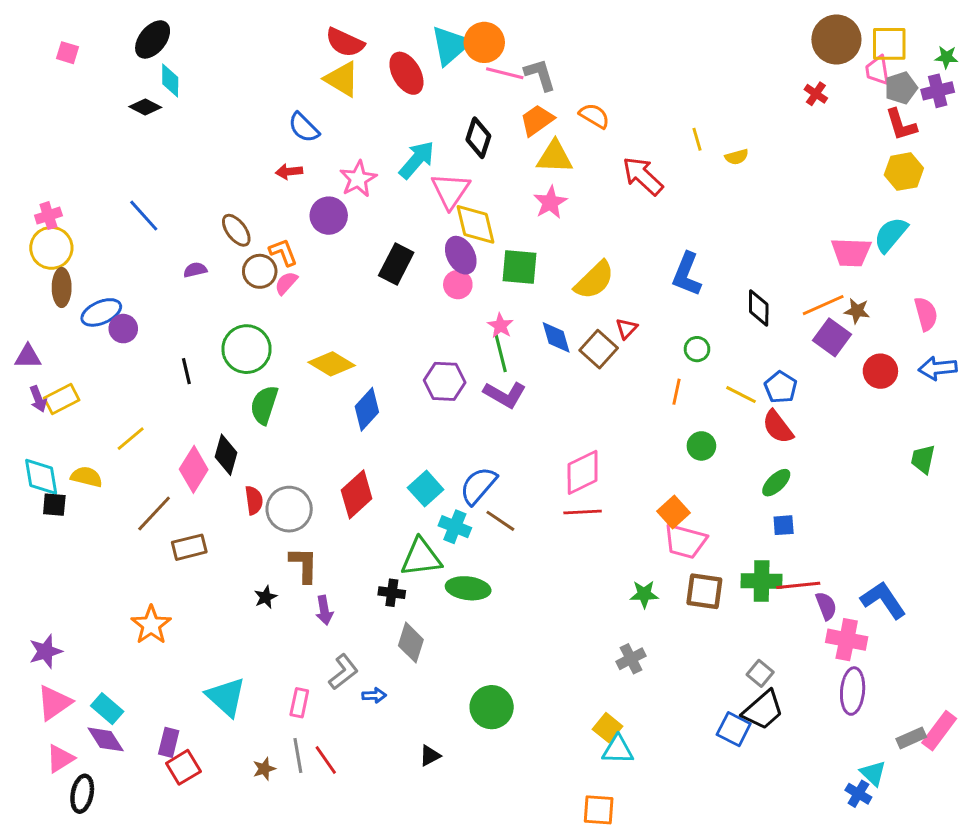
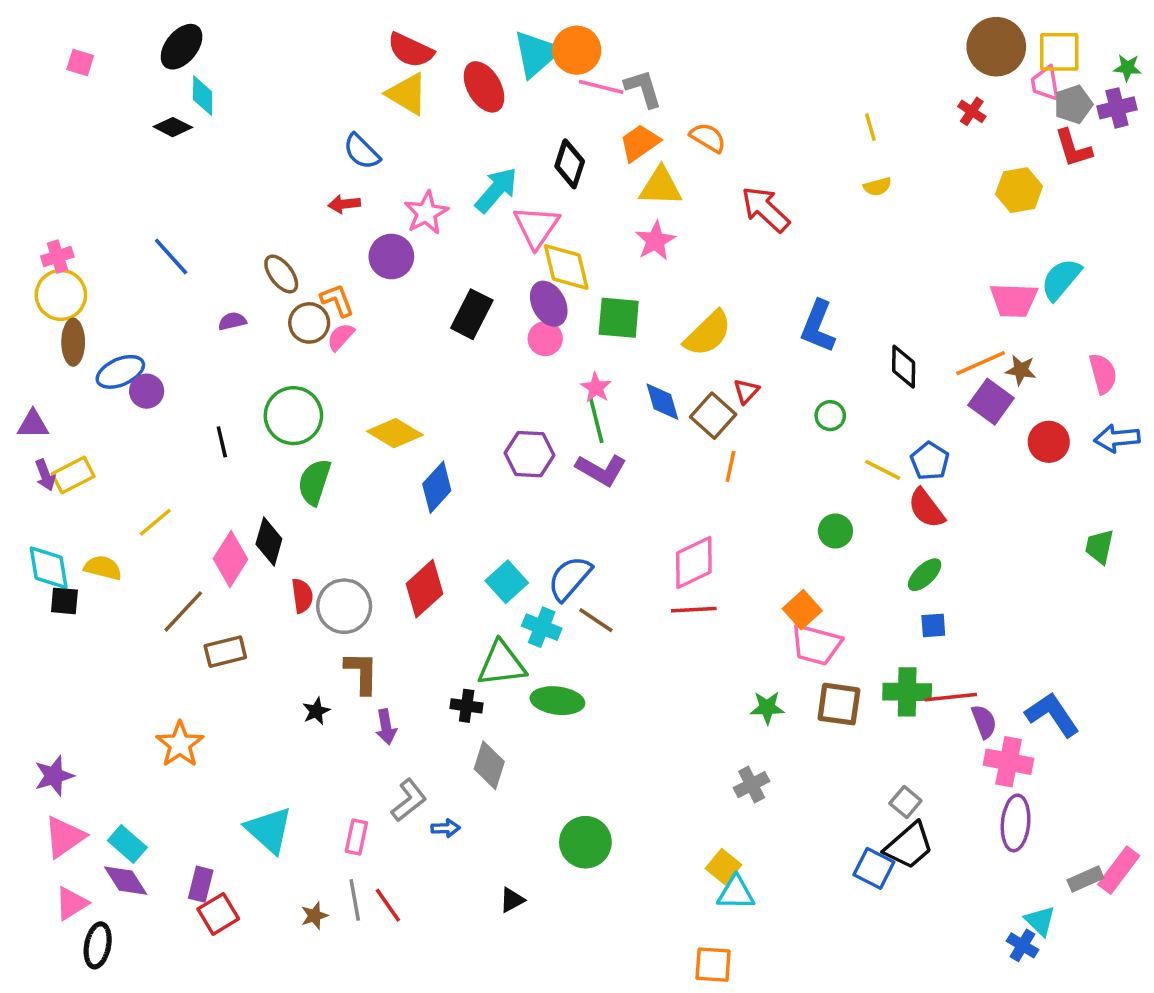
yellow line: (697, 139) -> (870, 127), moved
yellow hexagon: (904, 172) -> (1019, 190), moved
orange line: (676, 392) -> (731, 466), moved

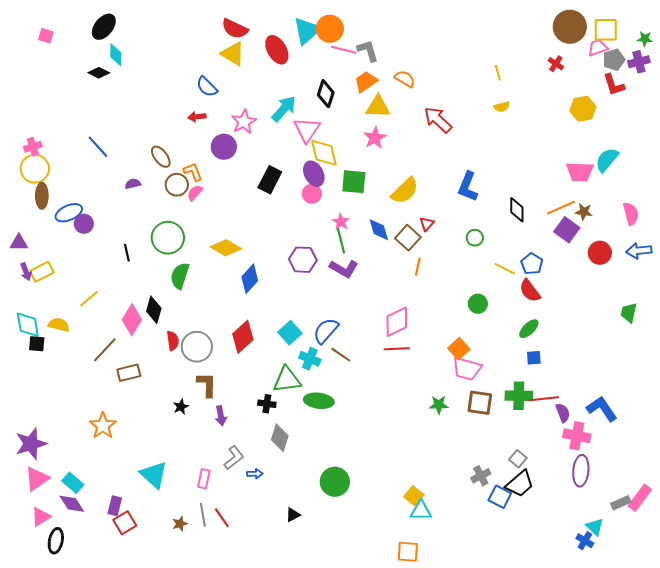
pink trapezoid: (1045, 83) -> (598, 48), turned 80
purple star: (54, 776) -> (31, 444), size x1.4
gray cross: (752, 785) -> (481, 476), moved

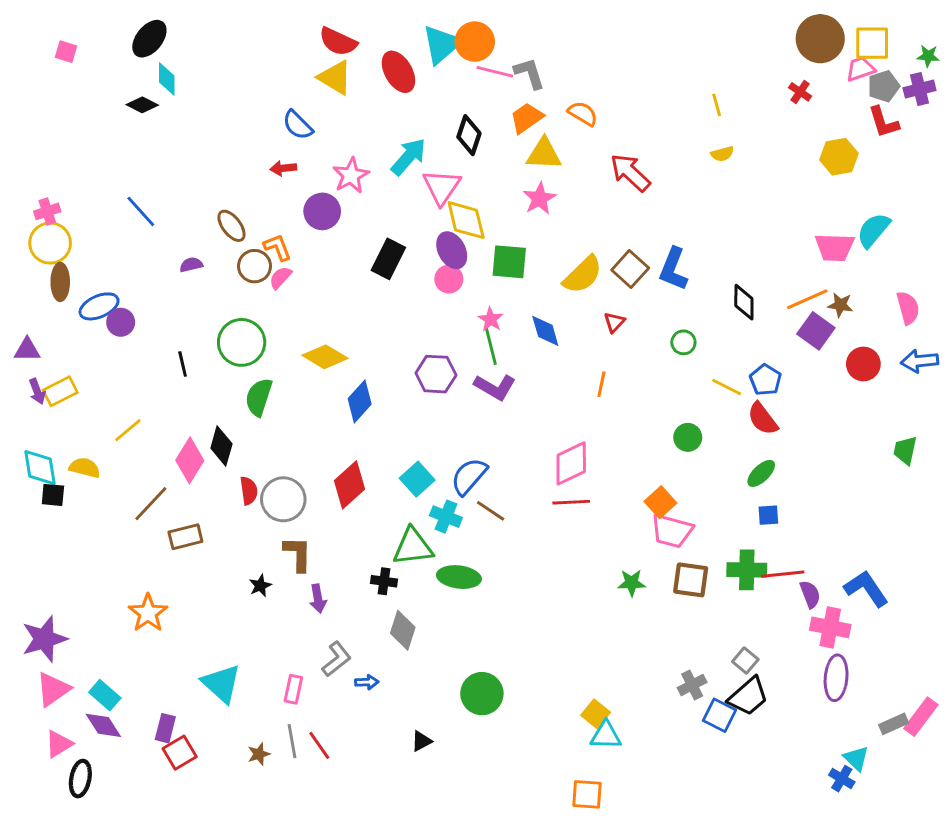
brown square: (408, 238) -> (630, 269), moved

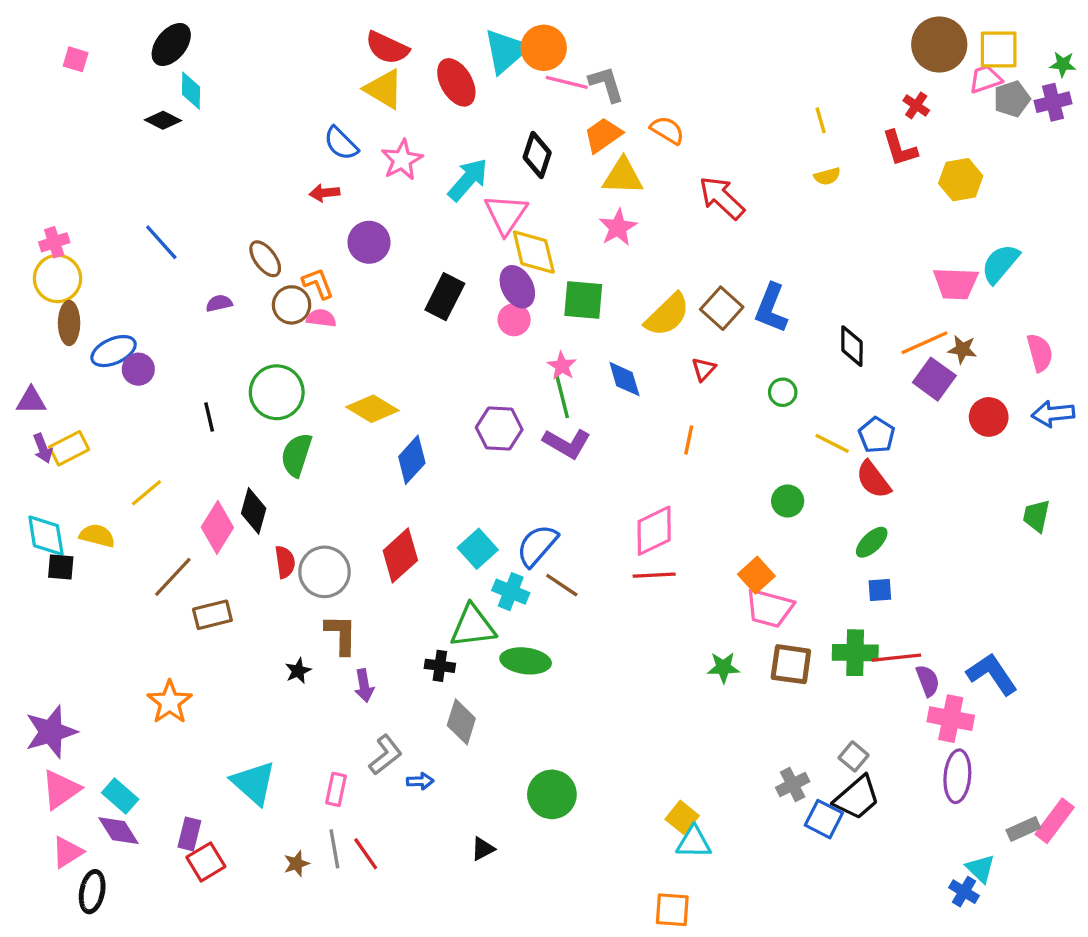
red L-shape: (884, 122) -> (900, 148), moved
pink star: (351, 175) -> (402, 160), moved
pink semicircle: (280, 278) -> (321, 318), turned 55

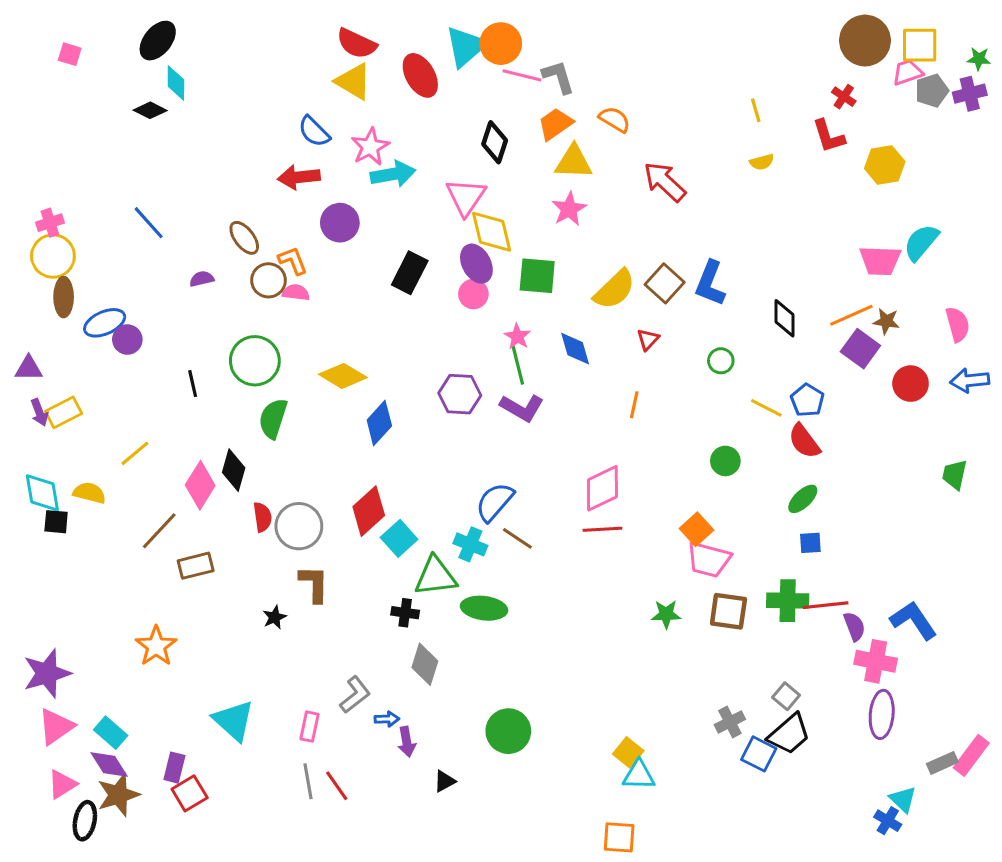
cyan arrow: (468, 180) -> (393, 174), moved, turned 39
red arrow: (325, 193) -> (299, 177), size x1.5
cyan square: (478, 549) -> (399, 538), moved
purple arrow: (364, 686) -> (407, 742), moved
brown star: (296, 864) -> (118, 795), moved, size x1.8

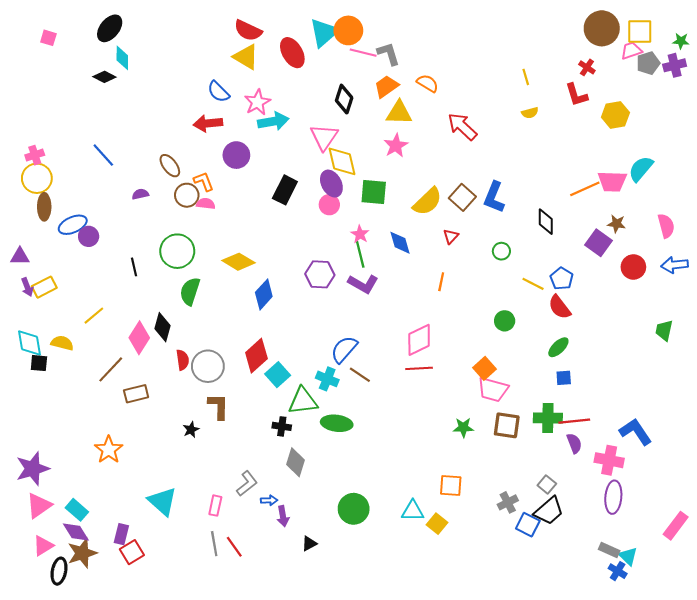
orange line: (851, 315) -> (585, 189), moved
purple semicircle: (854, 626) -> (574, 443), moved
gray rectangle: (942, 763) -> (609, 550), moved, turned 48
cyan triangle: (639, 775) -> (413, 511), moved
orange square: (619, 837) -> (451, 486), moved

